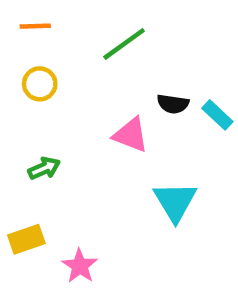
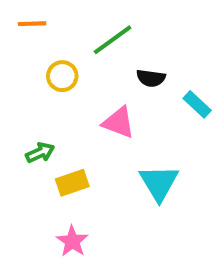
yellow circle: (40, 84) -> (62, 76), moved
black semicircle: (173, 104) -> (151, 78), moved
yellow rectangle: (26, 239) -> (72, 183), moved

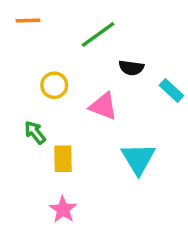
yellow circle: (62, 76) -> (54, 85), moved
green arrow: (40, 153) -> (35, 132), turned -105
yellow rectangle: (72, 183) -> (63, 159), turned -72

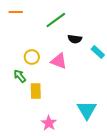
yellow circle: (54, 85) -> (32, 57), moved
cyan triangle: (138, 159) -> (87, 110), moved
pink star: (63, 209) -> (49, 123), moved

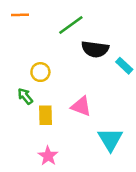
black semicircle: (75, 39) -> (95, 49), size x1.5
pink triangle: (59, 61) -> (81, 106), moved
pink star: (49, 123) -> (48, 156), moved

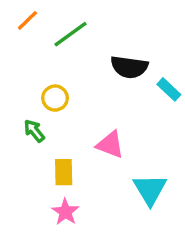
orange line: (20, 15) -> (27, 20), turned -42
green line: (71, 25) -> (71, 34), moved
yellow rectangle: (45, 115) -> (64, 172), moved

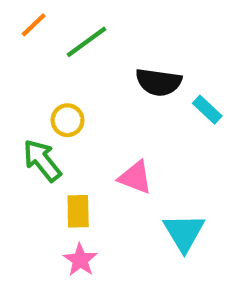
green arrow: (34, 131) -> (42, 160), size x1.5

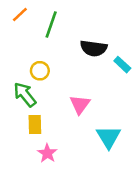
green line: (87, 42) -> (51, 25), turned -35
pink triangle: (135, 177) -> (80, 104), turned 45
yellow rectangle: (78, 211) -> (35, 124), moved

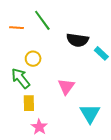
orange line: (20, 15) -> (16, 28), moved, turned 48
green line: (51, 25) -> (42, 20), turned -55

